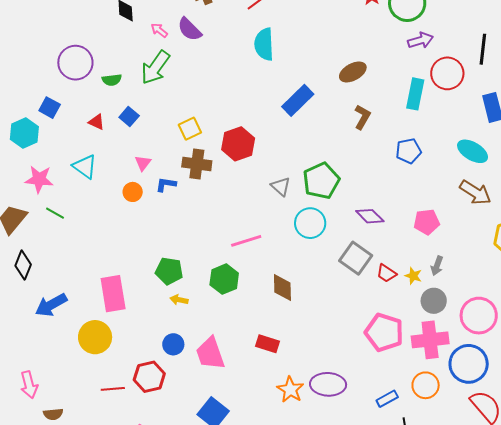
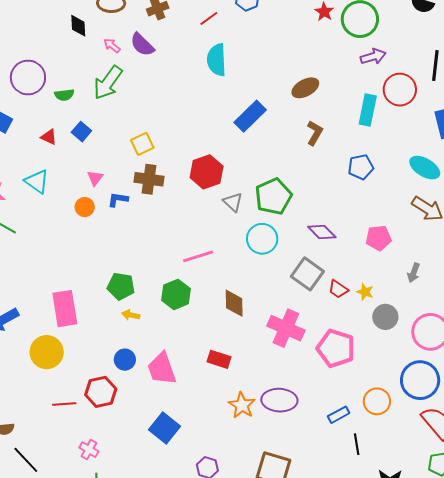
red hexagon: (238, 144) -> (207, 172), moved
gray arrow: (437, 266) -> (414, 273), moved
pink cross: (430, 340) -> (286, 328), moved, turned 30

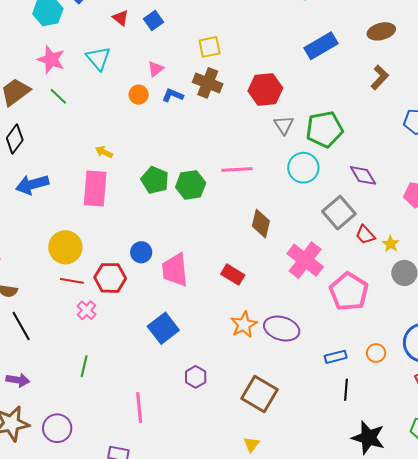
green hexagon: (176, 294) -> (191, 185), moved
yellow arrow: (131, 315) -> (104, 152), moved
yellow circle: (47, 352) -> (65, 247), moved
orange circle: (377, 401) -> (376, 353), size x0.7
pink cross: (89, 450) -> (87, 310), moved

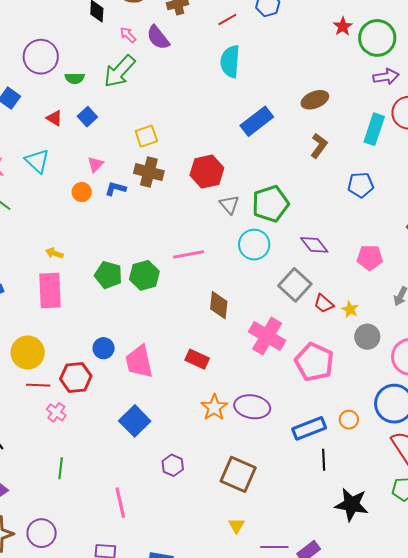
blue rectangle: (336, 357) -> (309, 428), size x1.5

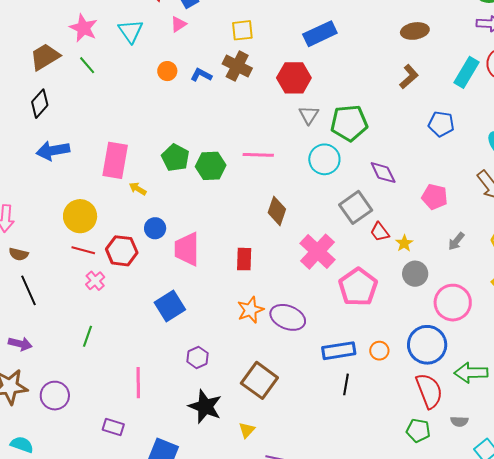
blue rectangle: (257, 121) -> (320, 34), moved
pink triangle: (95, 164) -> (178, 24), moved
yellow arrow: (54, 253) -> (138, 189), moved
red rectangle: (197, 359) -> (244, 259), turned 55
black star: (352, 505) -> (205, 407), moved

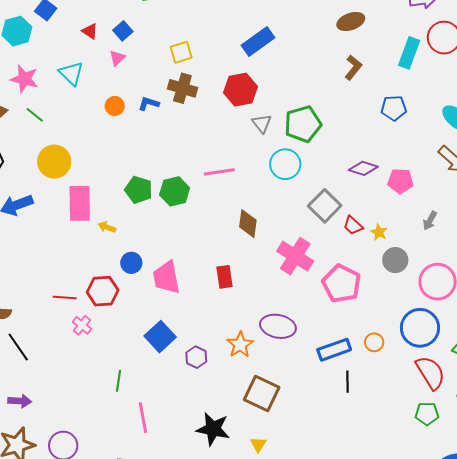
purple diamond: (383, 173) -> (363, 168), moved, turned -36
yellow circle: (80, 216) -> (54, 162), moved
orange star: (250, 310) -> (240, 345), moved
green line: (87, 336) -> (119, 381), moved
purple hexagon: (197, 357) -> (196, 357), moved

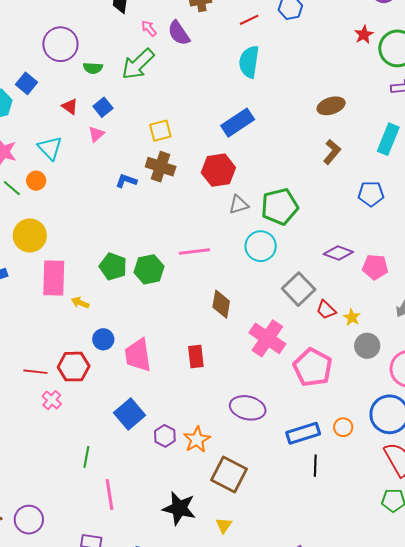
orange circle: (115, 106) -> (36, 181), moved
gray triangle: (262, 123) -> (239, 205), turned 50
orange star: (240, 345) -> (197, 440), moved

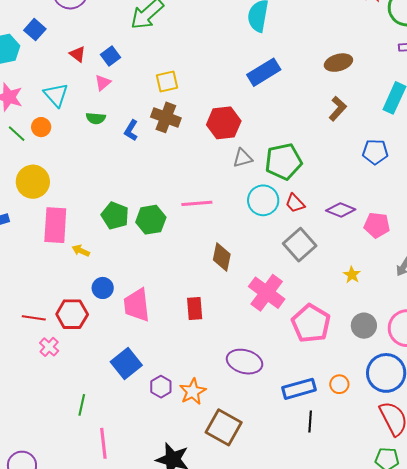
green semicircle: (93, 68) -> (96, 118), moved
blue rectangle: (238, 123) -> (264, 72), moved
blue L-shape: (126, 181) -> (131, 130), turned -80
red trapezoid: (326, 310) -> (295, 203), moved
gray circle: (367, 346) -> (364, 326), moved

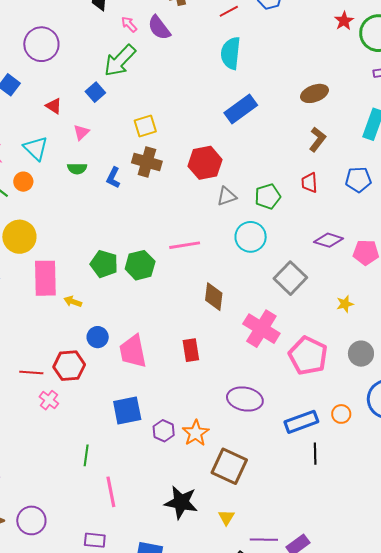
blue square: (110, 56) -> (95, 92), moved
green pentagon: (283, 161) -> (268, 196), size x0.7
red trapezoid: (295, 203) -> (309, 183), moved, turned 45
yellow star: (352, 275) -> (345, 304), turned 30
blue square: (126, 364) -> (127, 410), turned 32

